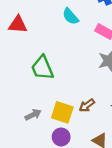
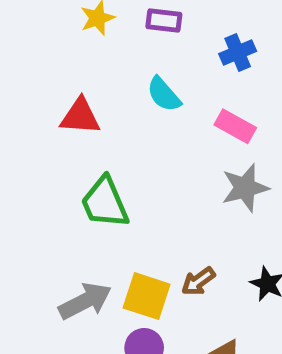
red triangle: (18, 25) -> (80, 116), moved
gray arrow: (33, 115) -> (85, 301), size x1.5

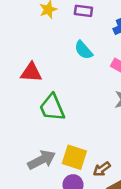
red triangle: (80, 116) -> (31, 72), moved
brown arrow: (198, 281) -> (102, 169), moved

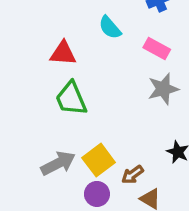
red triangle: (31, 72) -> (63, 53), moved
yellow square: (74, 157) -> (99, 160), turned 35

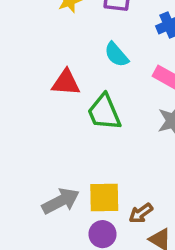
green trapezoid: (71, 99) -> (104, 112), moved
yellow square: (99, 160) -> (104, 198), turned 36

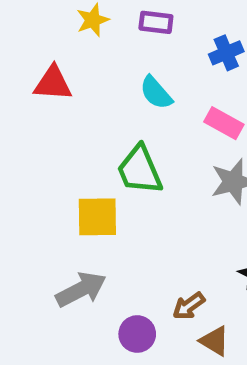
red triangle: (66, 83) -> (53, 83), moved
yellow square: (104, 198) -> (97, 217), moved

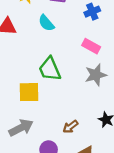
cyan semicircle: (156, 93) -> (46, 23), moved
brown arrow: (189, 306) -> (70, 127), moved

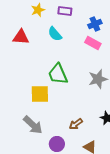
pink rectangle: (91, 46) -> (93, 43), moved
gray arrow: (21, 128) -> (33, 125), turned 70

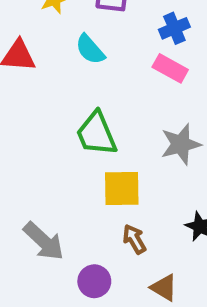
yellow square: (40, 94) -> (122, 189), moved
brown arrow: (76, 124) -> (134, 239), turned 96

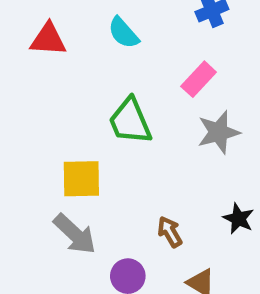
pink rectangle: (170, 68) -> (199, 79), moved, turned -76
yellow square: (122, 189) -> (81, 179), moved

